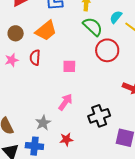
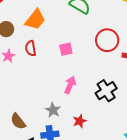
red circle: (107, 50) -> (107, 40), moved

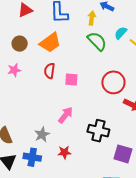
red semicircle: (31, 48) -> (50, 71), moved
black cross: (106, 91) -> (98, 131), turned 30

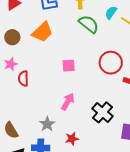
red semicircle: (50, 71) -> (23, 78), moved
black cross: (98, 131) -> (103, 112), turned 35

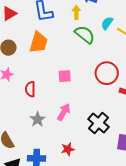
orange trapezoid: (42, 32) -> (39, 42), turned -30
red semicircle: (23, 78) -> (30, 89), moved
gray star: (47, 124) -> (38, 119), moved

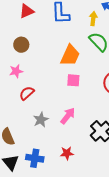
orange trapezoid: (39, 42) -> (70, 55), moved
red semicircle: (30, 89) -> (27, 93), moved, turned 42

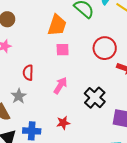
red semicircle: (27, 93) -> (28, 73), moved, turned -42
gray star: (41, 120) -> (19, 96), moved

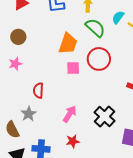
red circle: (105, 48) -> (99, 59), moved
pink arrow: (60, 86) -> (70, 114), moved

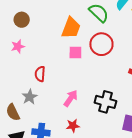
black cross: (105, 117) -> (105, 102), turned -30

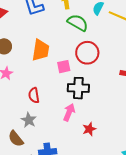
orange trapezoid: (71, 28) -> (41, 50), moved
black cross: (105, 102) -> (78, 88), moved
red star: (73, 126) -> (89, 129), moved

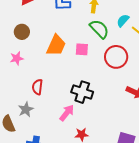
red circle: (87, 53) -> (116, 57), moved
pink square: (64, 67) -> (82, 49), moved

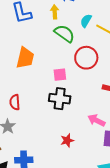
pink square: (82, 49) -> (60, 75), moved
pink arrow: (67, 113) -> (96, 120), moved, turned -90

